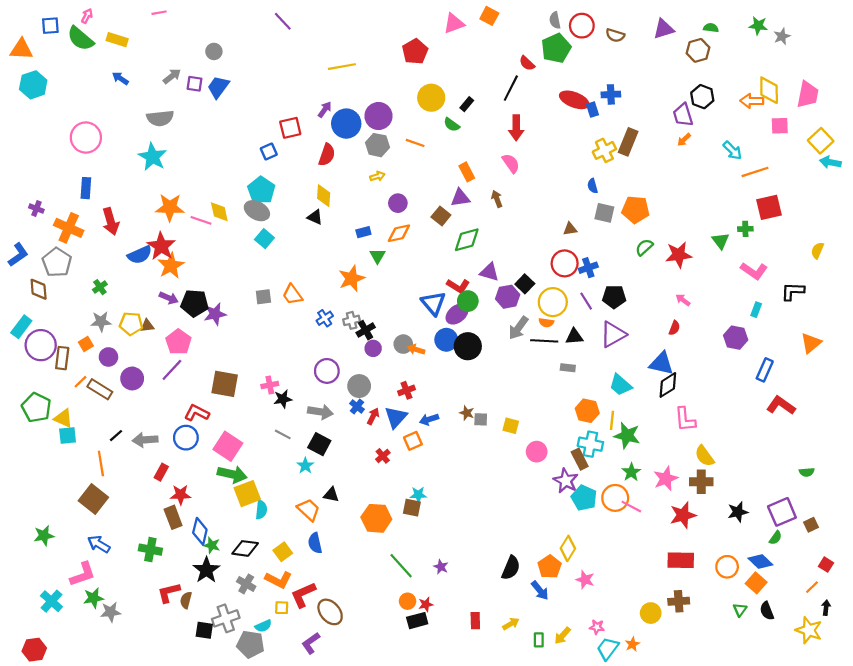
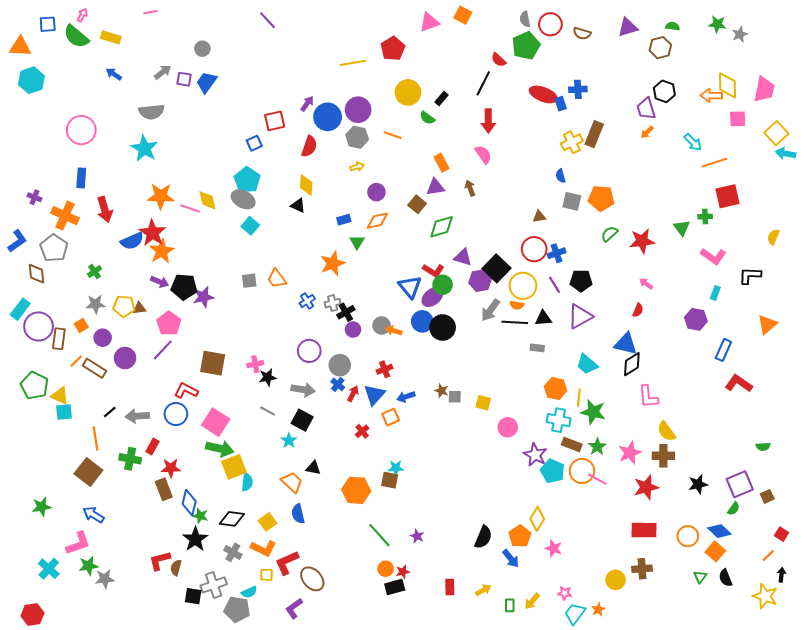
yellow line: (342, 67) -> (353, 63), moved
black square: (525, 284) -> (496, 268), size x1.5
brown rectangle: (580, 459) -> (572, 445), moved, turned -42
green cross: (150, 550) -> (130, 459), moved

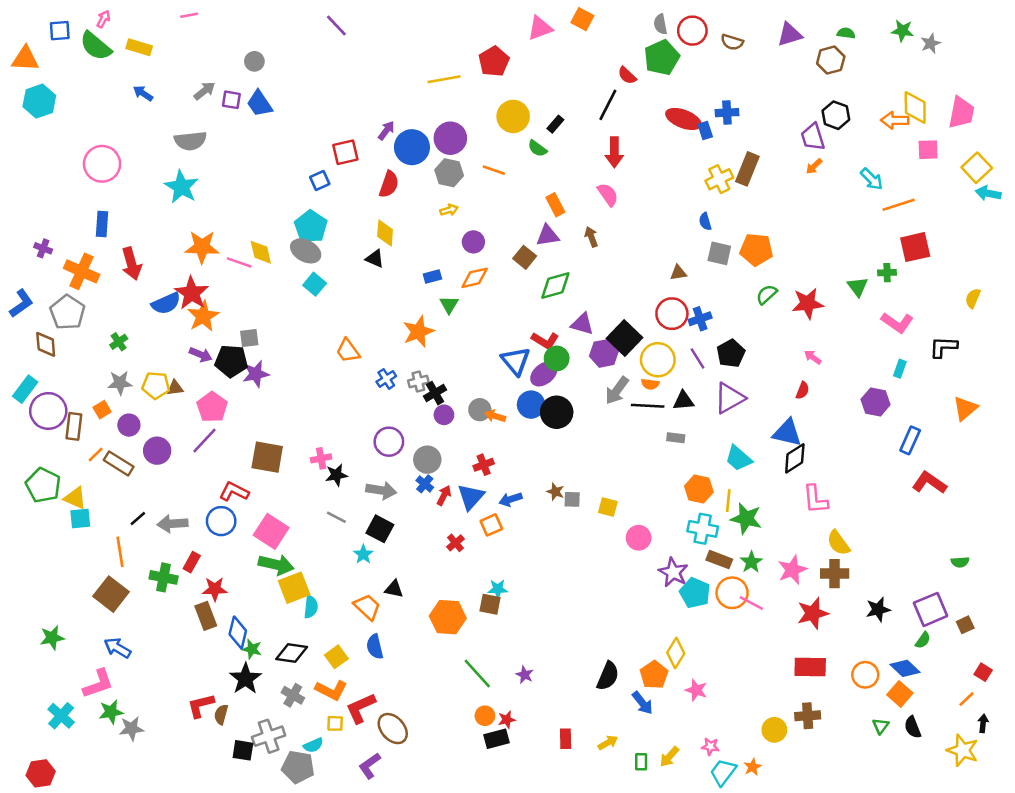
blue trapezoid: (206, 82) -> (260, 104), turned -70
gray square: (249, 281) -> (249, 338), moved
black pentagon: (581, 281) -> (731, 353), turned -30

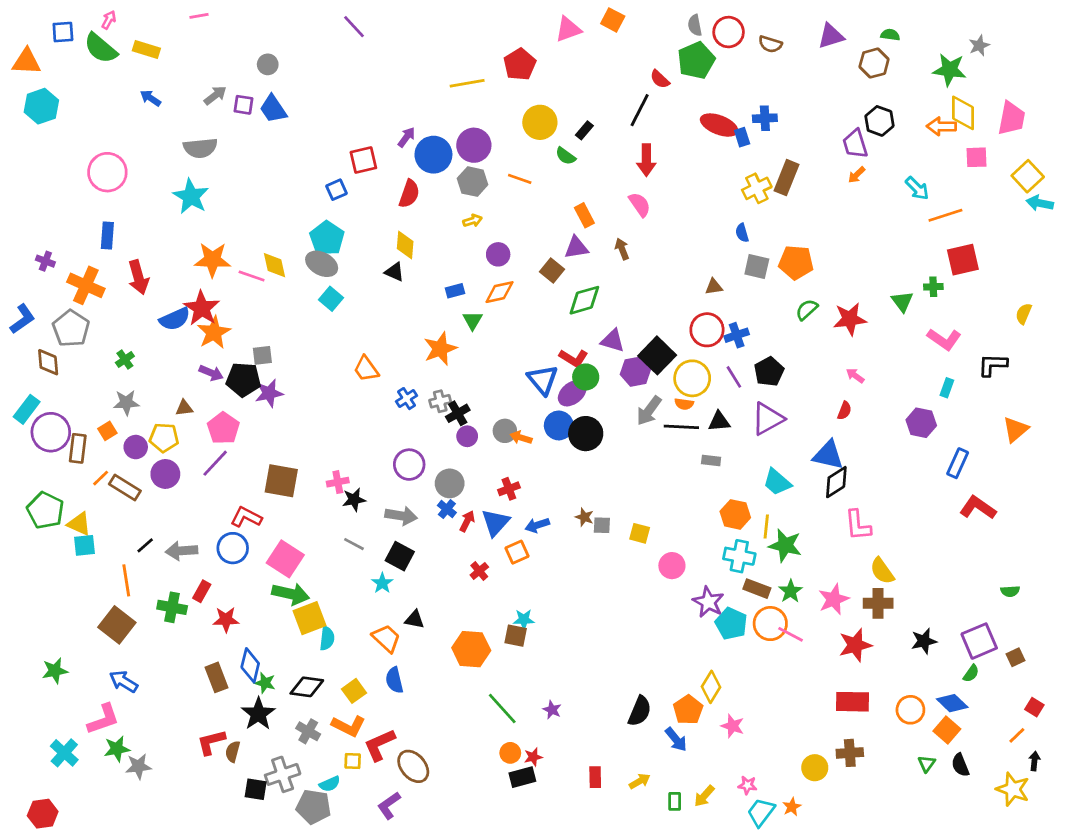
green star: (902, 31) -> (950, 70), moved, size x1.4
yellow pentagon: (156, 385) -> (164, 438), moved
brown rectangle: (206, 616) -> (217, 677), moved

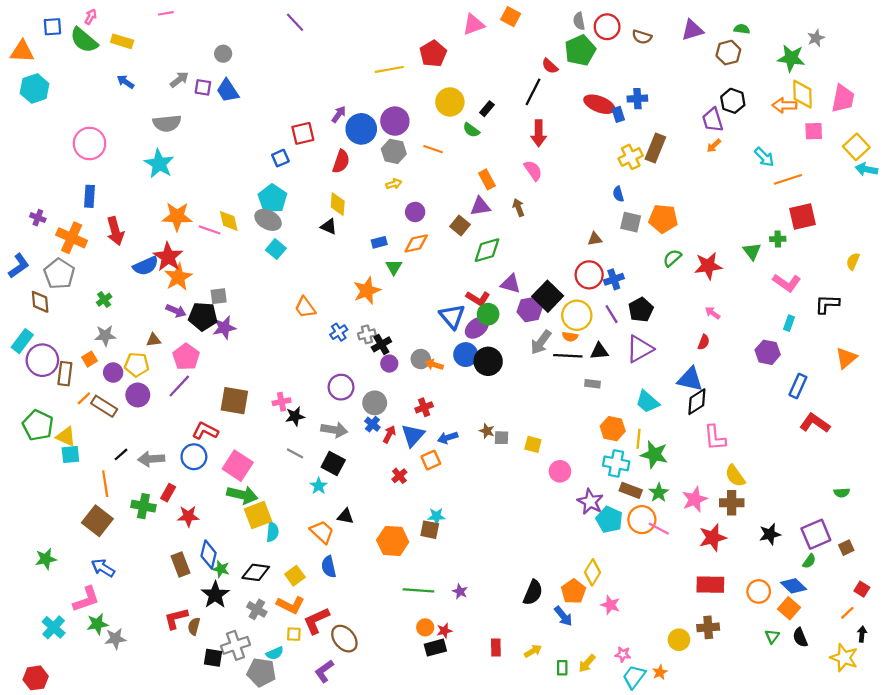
green line: (502, 708) -> (418, 590), turned -44

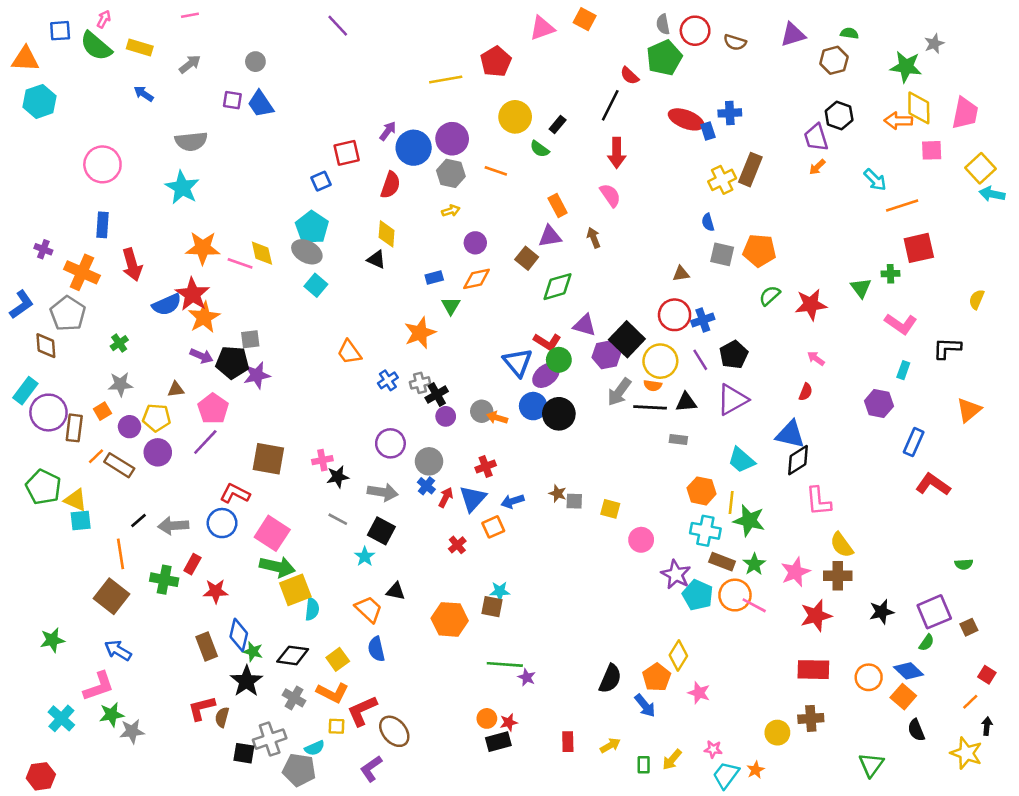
gray arrow: (179, 80) -> (190, 64), moved
green line: (418, 590) -> (505, 664), moved
green triangle: (772, 636) -> (871, 765), moved, size x1.5

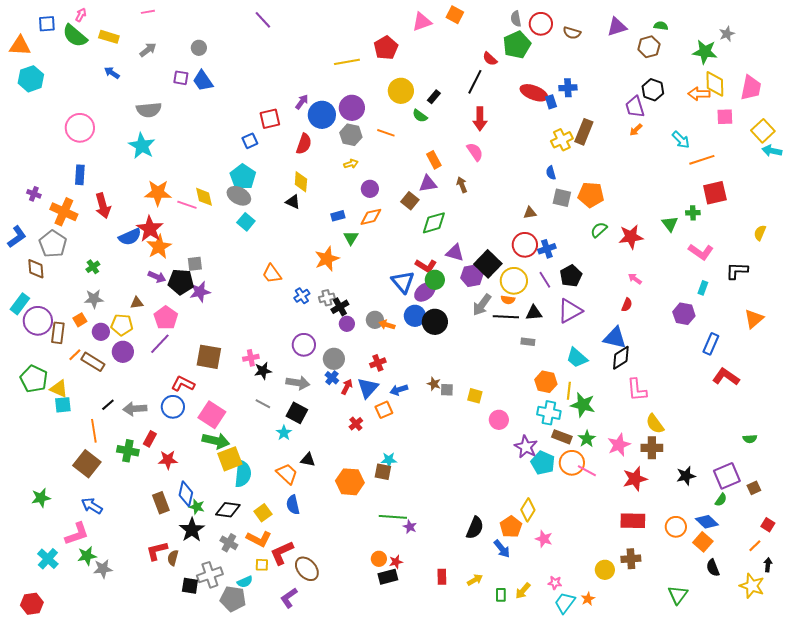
cyan semicircle: (312, 609) -> (243, 474), size x1.5

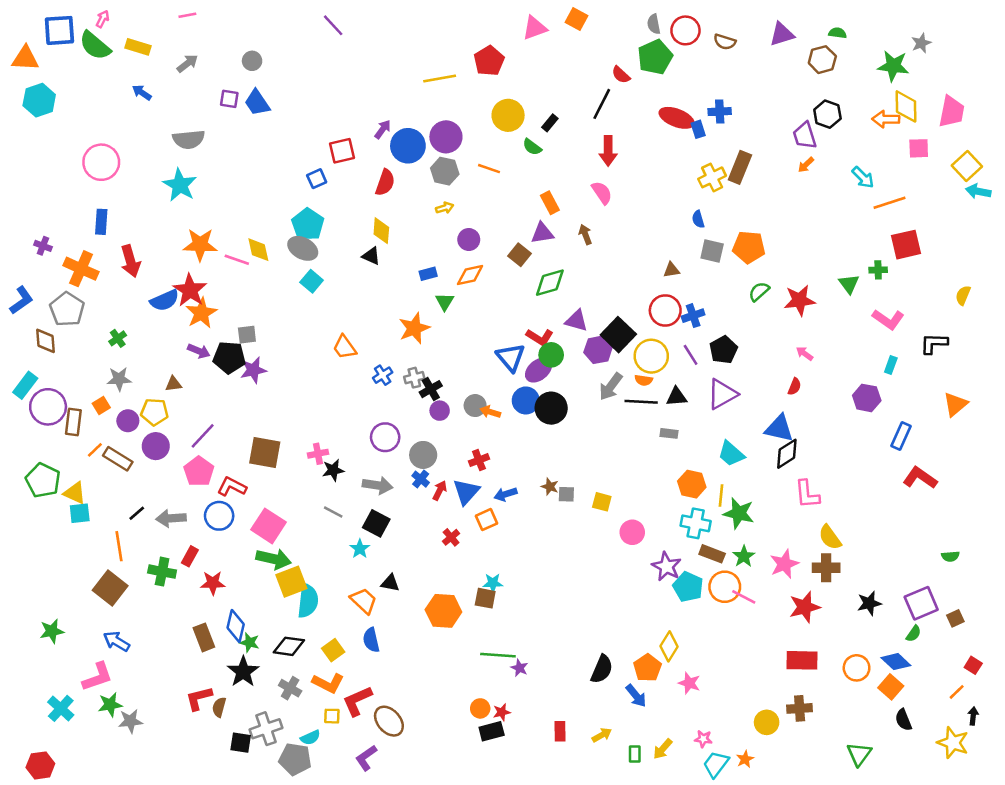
blue square: (47, 24) -> (59, 30), size x1.5
pink pentagon: (166, 318) -> (199, 471), moved

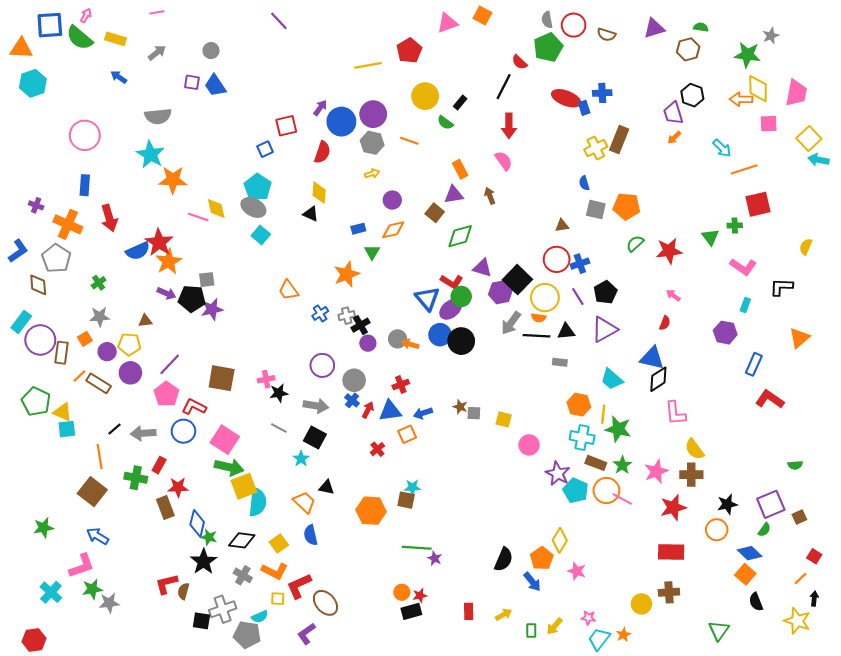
orange star: (200, 245) -> (173, 180), moved
blue triangle: (466, 492) -> (390, 411), turned 40
brown rectangle: (204, 637) -> (165, 507), moved
orange circle: (857, 668) -> (717, 530), moved

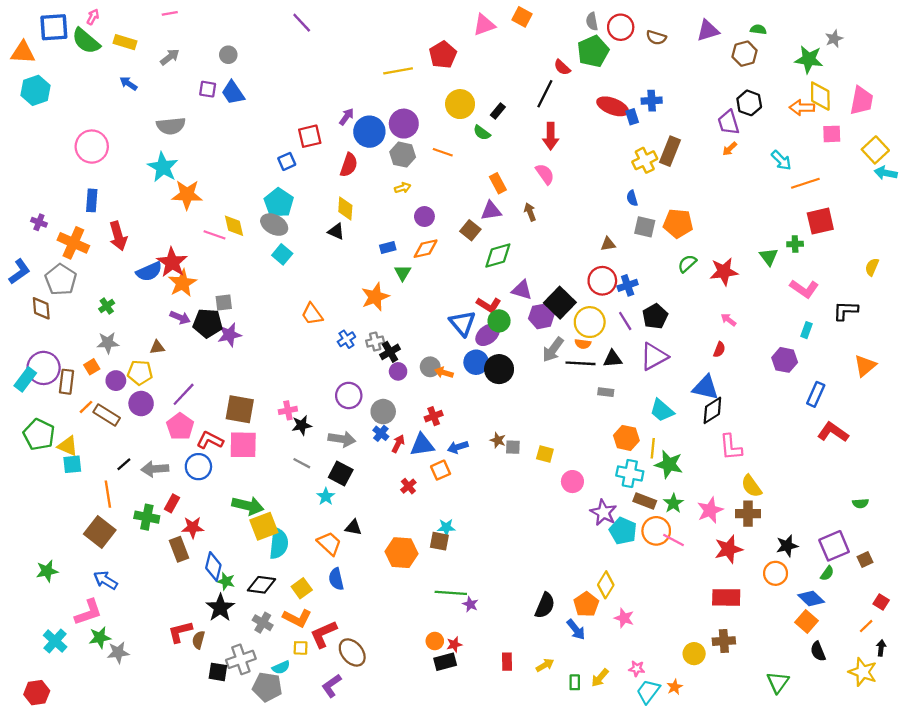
cyan rectangle: (21, 322) -> (25, 379), moved
pink square: (225, 440) -> (243, 445), moved, turned -32

